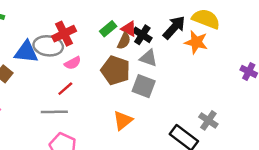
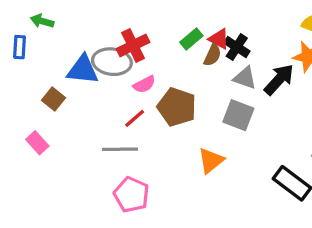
black arrow: (174, 28) -> (279, 79), moved
brown pentagon: (115, 70) -> (177, 107), moved

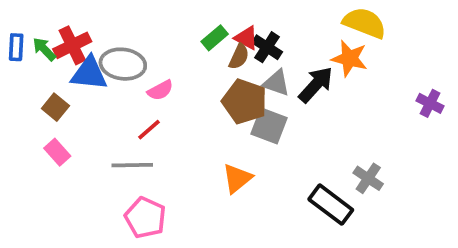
green arrow: (42, 21) -> (44, 49), moved, turned 30
red cross: (133, 45) -> (72, 45), moved
brown pentagon: (177, 107) -> (245, 102), moved
pink rectangle: (37, 143) -> (57, 152), moved

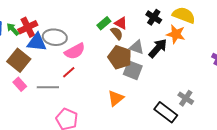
black cross: (267, 47) -> (154, 17), moved
brown semicircle: (239, 57) -> (117, 33), turned -64
pink semicircle: (160, 90) -> (75, 51), size x1.5
brown square: (55, 107) -> (19, 60), size x1.6
gray line: (132, 165) -> (48, 87), moved

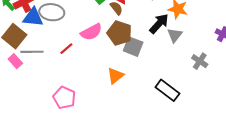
gray triangle: (137, 47) -> (175, 35), moved, turned 49
pink semicircle: (75, 51) -> (91, 32), moved
gray line: (48, 87) -> (32, 52), moved
gray cross: (186, 98) -> (200, 61), moved

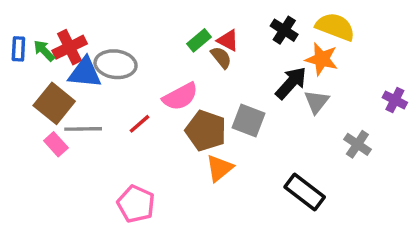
brown pentagon: (119, 33) -> (206, 131), moved

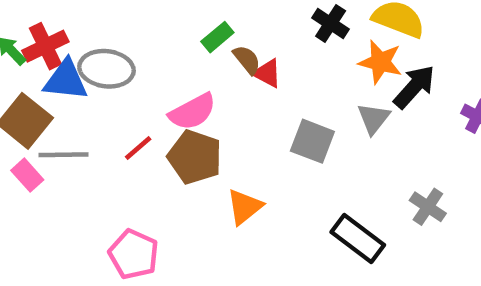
red triangle: (228, 40) -> (267, 73), moved
black arrow: (291, 83) -> (414, 87), moved
gray square: (248, 120) -> (312, 141), moved
brown pentagon: (206, 131) -> (195, 157), moved
gray cross: (357, 144) -> (428, 207), moved

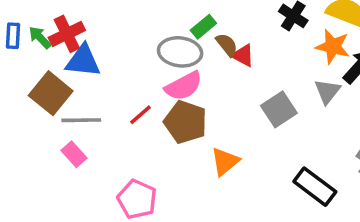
gray ellipse: (106, 69) -> (180, 52), moved
gray square: (312, 141) -> (279, 109), turned 36
pink rectangle: (27, 175) -> (74, 154), moved

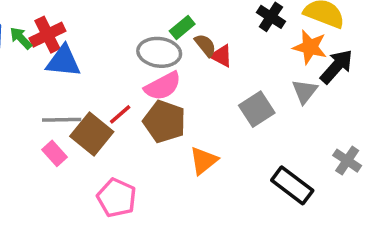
brown square: (51, 93) -> (92, 134), moved

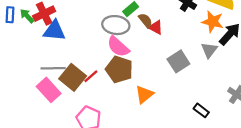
pink semicircle: (163, 86) -> (118, 47), turned 70
red line: (120, 114) -> (91, 76), moved
pink rectangle: (55, 153) -> (49, 90), size x1.5
black rectangle: (292, 185) -> (201, 110), size x0.6

